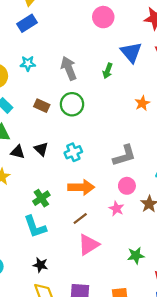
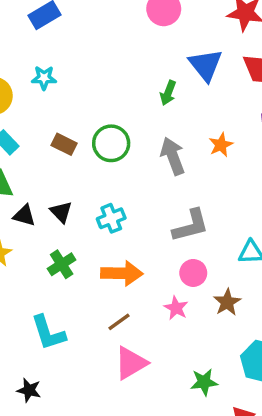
gray arrow: (69, 68) -> (173, 156), moved
green cross: (41, 198) -> (62, 264), moved
black star: (40, 265) -> (29, 390), moved

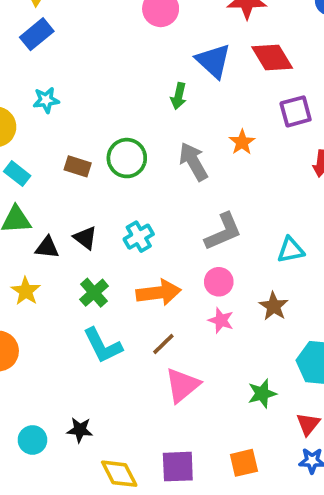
pink circle: (193, 273) -> (219, 282), moved
cyan L-shape: (48, 333) -> (103, 346), moved

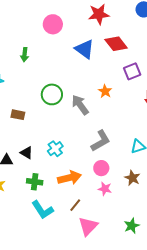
green arrow: (179, 96) -> (25, 55), moved
green circle: (127, 158) -> (52, 94), moved
green cross: (94, 293) -> (35, 182), turned -35

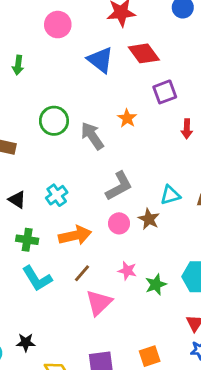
brown star: (132, 178) -> (149, 219), moved
pink star: (105, 189) -> (127, 271), moved
green star: (132, 226) -> (156, 285), moved

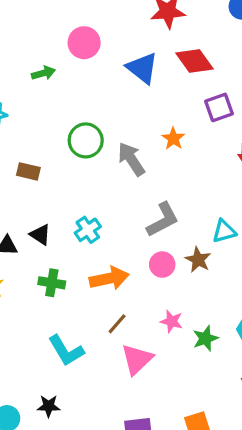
pink circle: (58, 25) -> (84, 43), moved
green arrow: (18, 65) -> (43, 73), turned -114
cyan L-shape: (37, 278) -> (66, 351), moved

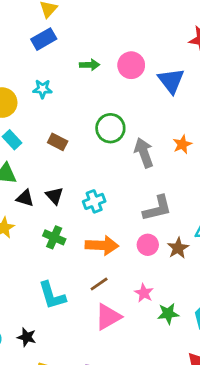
pink circle: (84, 43) -> (131, 65), moved

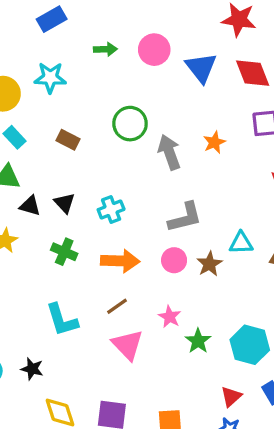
cyan star: (42, 89) -> (50, 78), size x1.4
green star: (168, 314) -> (198, 341), turned -30
pink triangle: (108, 317) -> (128, 345), turned -44

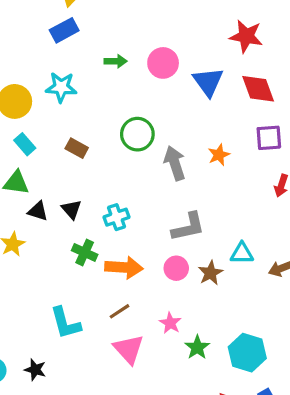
green cross: (64, 252) -> (85, 252), moved

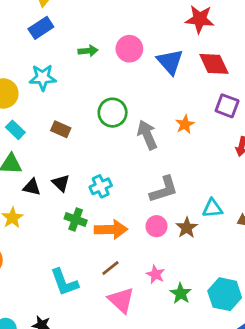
purple square: (269, 138) -> (227, 106), turned 30

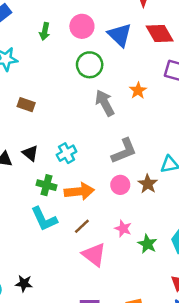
green arrow: (88, 51) -> (45, 31), turned 112
green circle: (113, 113) -> (90, 65), moved
cyan L-shape: (64, 282) -> (44, 219), moved

